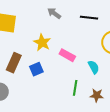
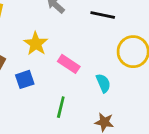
green line: (75, 88) -> (61, 107), moved

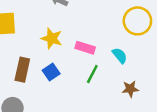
green line: (61, 107) -> (92, 74), moved, turned 30

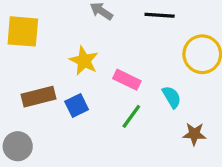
brown rectangle: (22, 70) -> (38, 97), turned 55
brown star: (130, 89) -> (194, 134), moved

